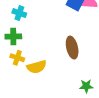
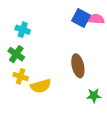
green cross: (13, 36) -> (16, 54), turned 35
green star: (86, 86) -> (94, 96), moved

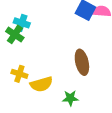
green cross: (16, 54) -> (15, 34), moved
green star: (94, 96) -> (70, 98), moved

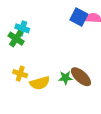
brown ellipse: (82, 62) -> (81, 77), moved, turned -35
green star: (70, 98) -> (66, 78), moved

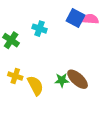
cyan cross: (22, 28) -> (40, 29), moved
yellow semicircle: (40, 83) -> (35, 86), turned -102

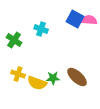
green star: (62, 80) -> (53, 78), moved
yellow semicircle: (35, 86) -> (37, 83), turned 138

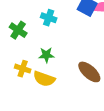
green star: (53, 78) -> (46, 55), moved

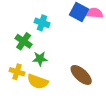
green cross: (18, 30) -> (24, 41), moved

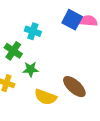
yellow semicircle: (38, 81) -> (46, 97), moved

